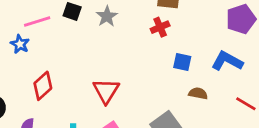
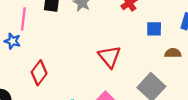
pink line: (37, 21) -> (23, 19), turned -55
red triangle: (106, 91) -> (109, 57), moved

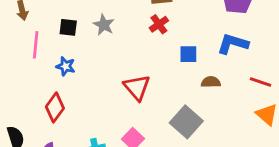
blue star: (12, 41) -> (66, 66), moved

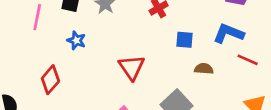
blue star: (66, 66) -> (76, 40), moved
red line: (260, 82) -> (248, 60), moved

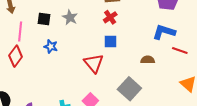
blue square: (185, 40) -> (111, 41), moved
red diamond: (50, 80) -> (16, 56), moved

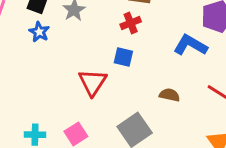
blue L-shape: (164, 32) -> (190, 45), moved
blue star: (51, 46) -> (39, 32), moved

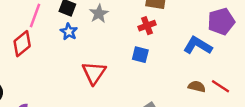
red triangle: (93, 82) -> (94, 73), moved
brown semicircle: (170, 95) -> (197, 86), moved

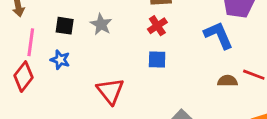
blue star: (69, 32) -> (60, 60), moved
blue L-shape: (198, 45) -> (218, 35), turned 48

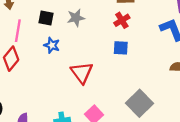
gray star: (101, 24) -> (76, 18), turned 30
blue star: (60, 60) -> (52, 45), moved

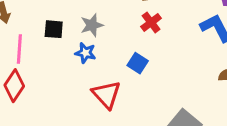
blue star: (52, 45) -> (85, 53), moved
blue square: (121, 48) -> (138, 63), moved, turned 35

